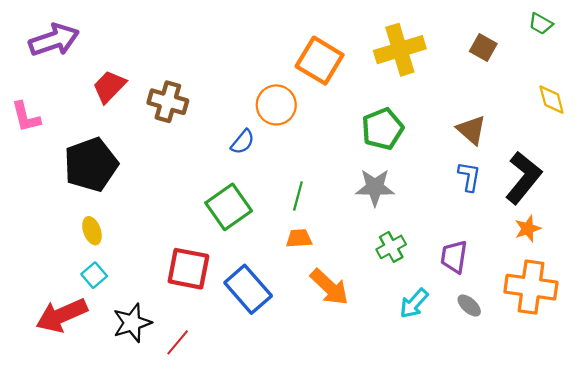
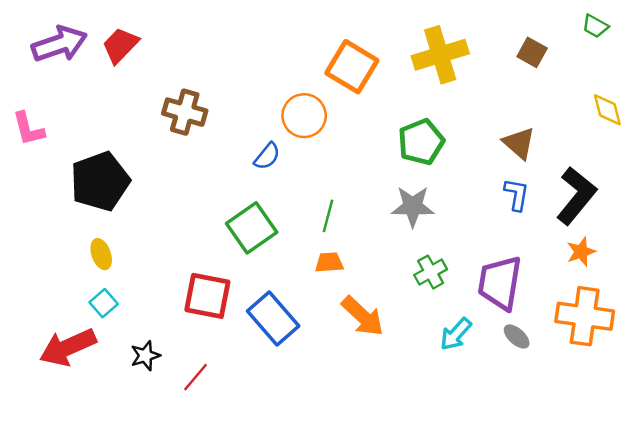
red trapezoid: (109, 87) -> (120, 45), moved
purple trapezoid: (454, 257) -> (500, 283), size x1.5
black star: (132, 323) -> (145, 356), size x0.7

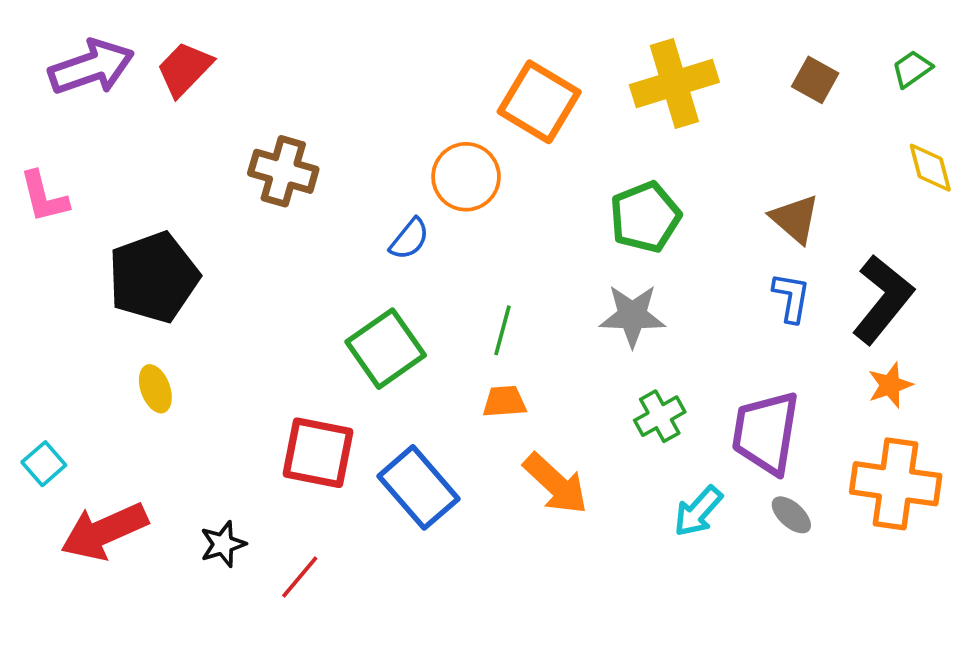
green trapezoid: (595, 26) -> (912, 69), moved, turned 116
cyan square: (104, 303) -> (44, 464), moved

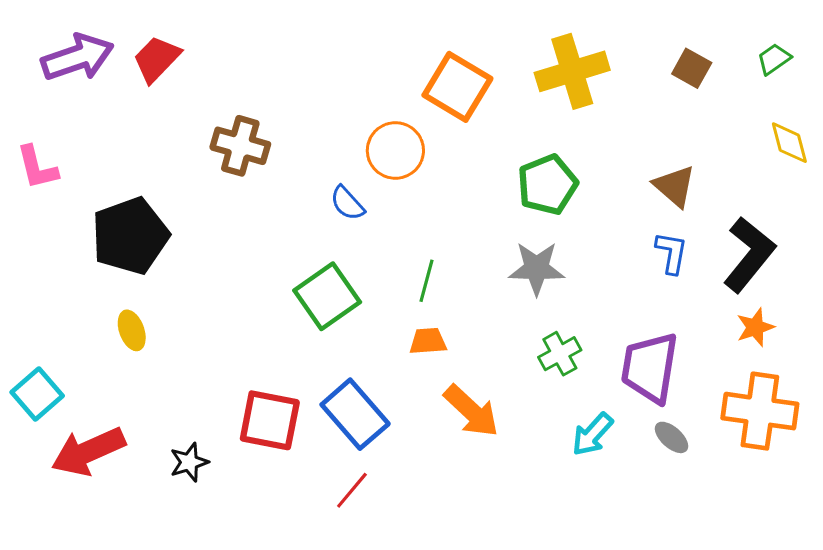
blue semicircle: (409, 239) -> (347, 203), turned 99
red square: (318, 453) -> (270, 420), moved
cyan square: (44, 464) -> (37, 394), size x1.4
red line: (300, 577) -> (352, 490), moved

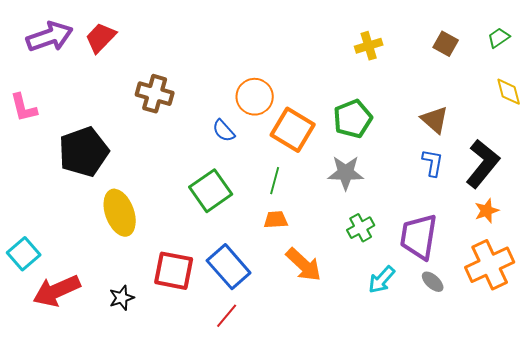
yellow cross: (572, 71) -> (369, 46), size x0.6
orange square: (457, 87) -> (293, 130), moved
yellow ellipse: (132, 330) -> (120, 213), moved, size x1.8
orange cross: (760, 411) -> (490, 265), turned -33

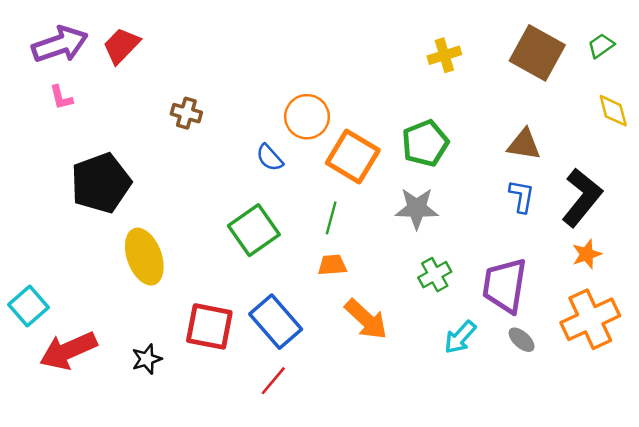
brown square: (446, 44) -> (537, 53), size x1.8
brown cross: (155, 94) -> (186, 113), size x0.7
pink L-shape: (24, 108) -> (61, 97), moved, size x0.7
brown triangle: (435, 120) -> (524, 144), turned -32

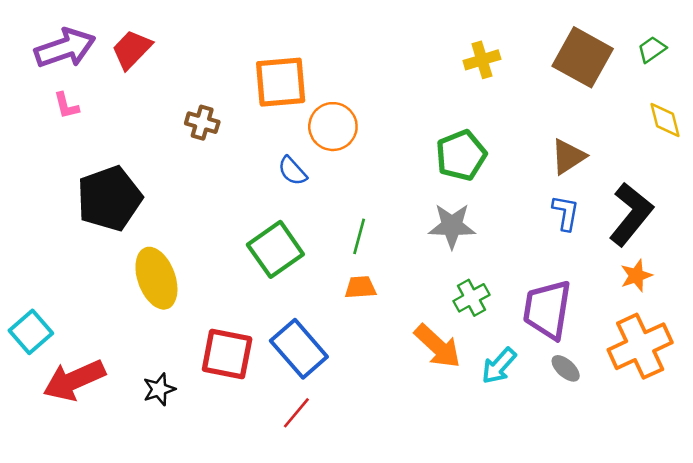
brown triangle: (524, 144) -> (568, 157), turned -42
orange square: (353, 156) -> (281, 82), moved, turned -36
orange arrow: (366, 319) -> (438, 346), moved

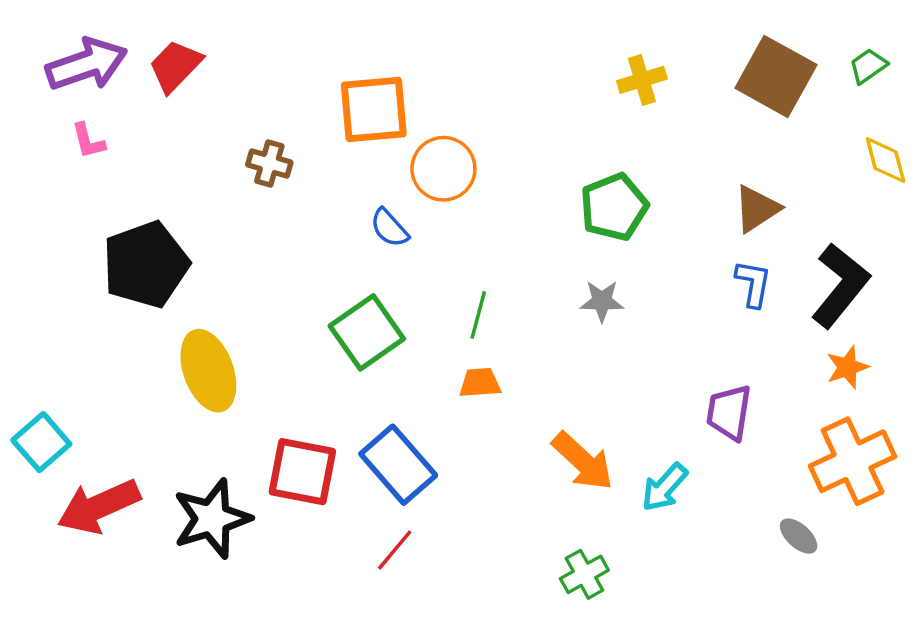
gray star: (452, 226) -> (602, 301), size x0.7
green cross: (471, 298) -> (584, 574), moved
purple trapezoid: (547, 310) -> (729, 412), size x0.7
gray ellipse: (566, 368) -> (799, 536), moved
black star: (159, 389) -> (212, 519), size x1.8

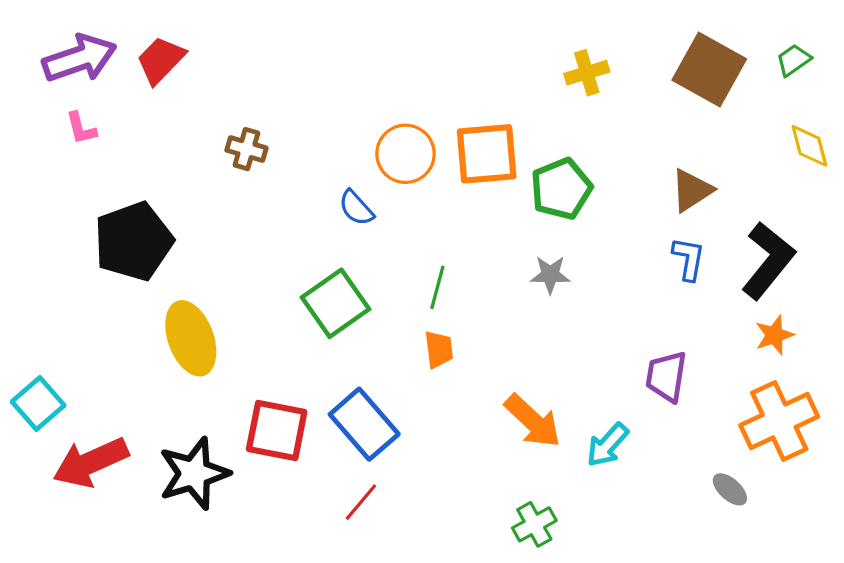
orange square: (374, 110) -> (487, 154), moved
orange trapezoid: (480, 383) -> (439, 349), turned 87

